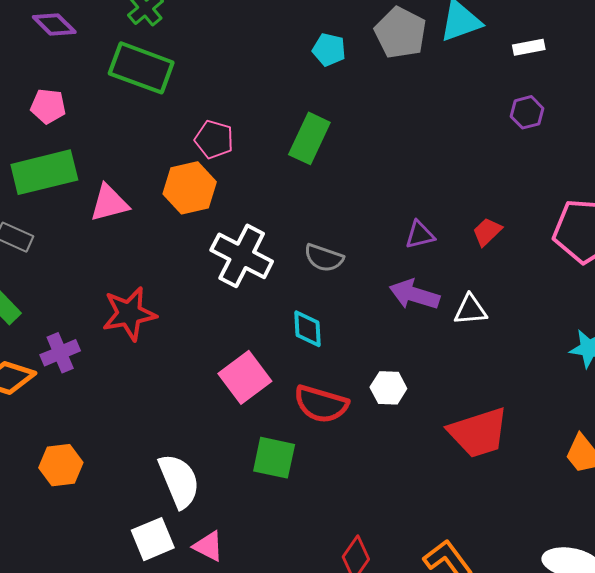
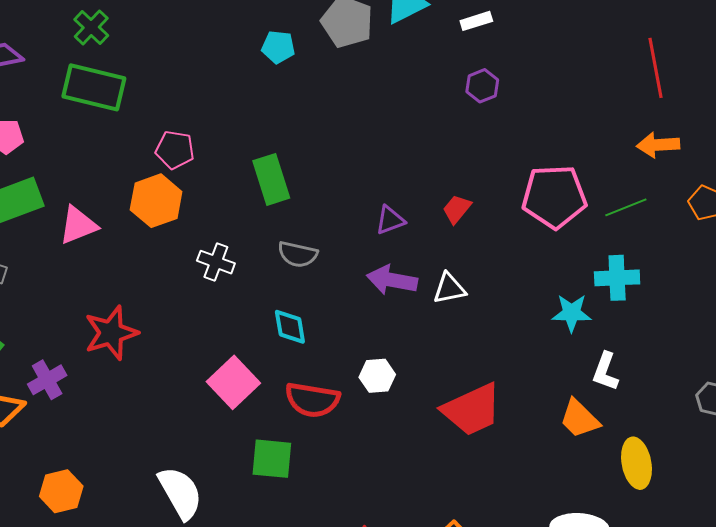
green rectangle: (309, 138) -> (271, 179), moved, turned -36
white cross: (242, 256) -> (216, 262), size x0.6

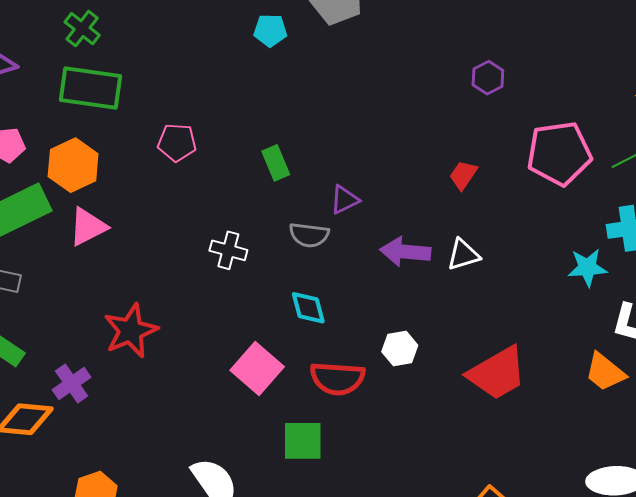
purple hexagon: (482, 86) -> (488, 78), moved
green rectangle: (271, 179) -> (276, 163), size x0.7
orange hexagon: (156, 201) -> (73, 165), moved
purple triangle: (390, 220) -> (345, 200), moved

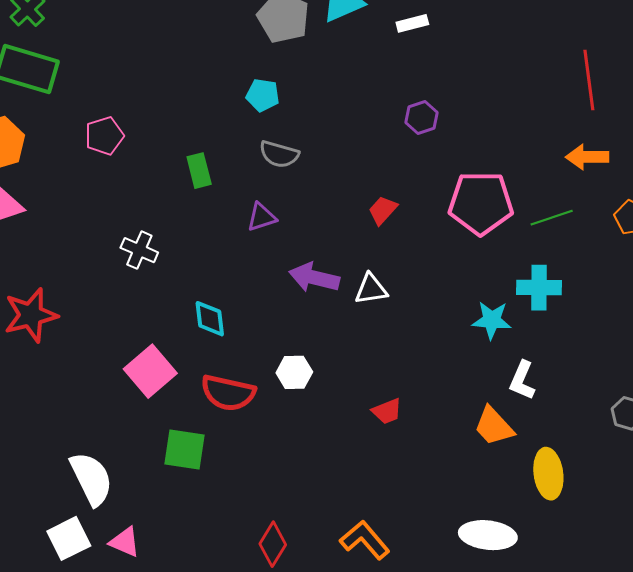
cyan pentagon: (270, 30) -> (263, 95), moved
pink pentagon: (177, 142) -> (104, 136), turned -30
gray semicircle: (309, 235) -> (279, 154), moved
red trapezoid: (497, 373) -> (387, 411), size x0.5

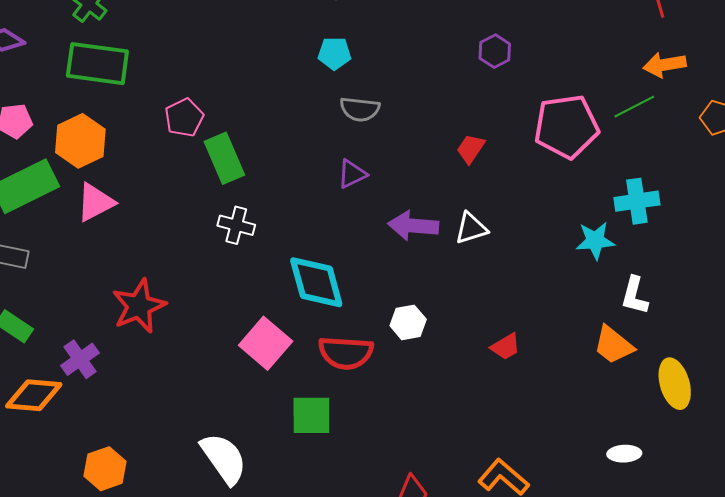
green rectangle: (199, 171) -> (224, 158), moved, size x1.4
green line: (552, 218) -> (634, 107), moved
cyan diamond: (210, 319) -> (316, 282), size x1.6
white ellipse: (488, 535) -> (624, 454), size x0.6

